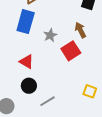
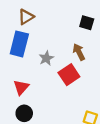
red triangle: (27, 62) -> (21, 87), turned 42

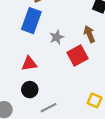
red triangle: (21, 87) -> (29, 64), turned 35

